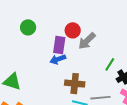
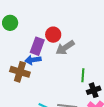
green line: (110, 64) -> (83, 75), turned -40
brown cross: (75, 84) -> (20, 72), moved

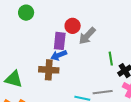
green circle: (10, 23) -> (26, 13), moved

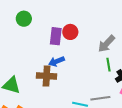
gray arrow: (87, 36) -> (106, 44), moved
purple rectangle: (60, 41) -> (56, 36), moved

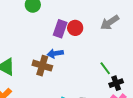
gray arrow: (106, 44) -> (110, 22), moved
green line: (109, 65) -> (105, 68), turned -40

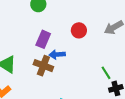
purple rectangle: (60, 29) -> (43, 39), moved

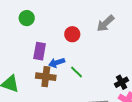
green line: (106, 73) -> (77, 72), moved

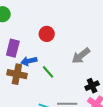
gray arrow: (105, 23) -> (81, 56), moved

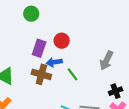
red circle: (47, 34) -> (62, 41), moved
gray arrow: (81, 56) -> (106, 61), turned -30

